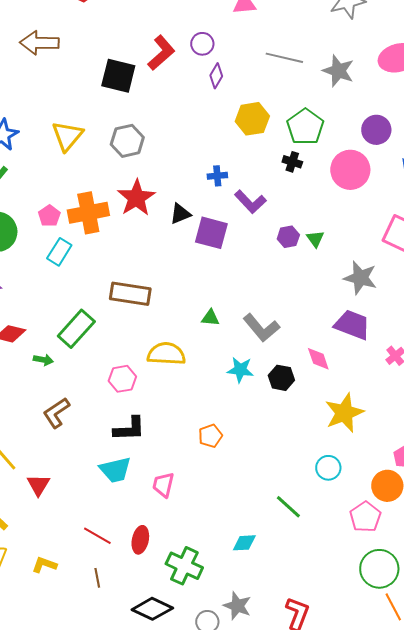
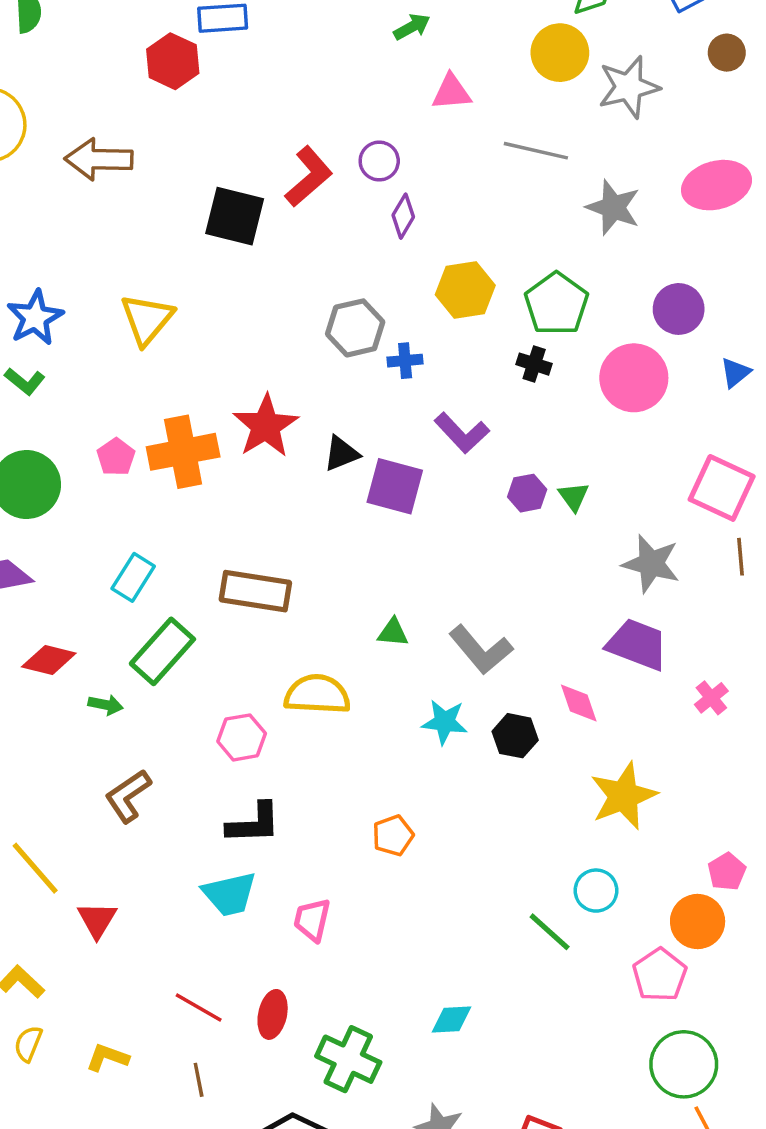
gray line: (284, 58) -> (536, 151), moved
gray hexagon: (127, 141) -> (355, 328), moved
blue cross: (217, 176) -> (405, 361), moved
cyan rectangle: (59, 252) -> (133, 577), moved
green line: (288, 507) -> (550, 932), moved

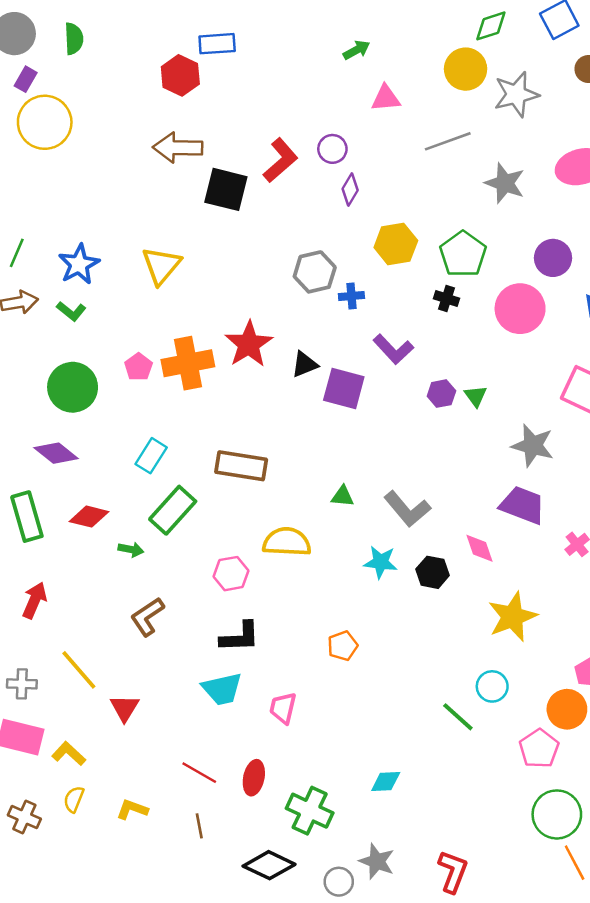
gray line: (536, 151) -> (448, 141), turned -33
brown arrow: (99, 159) -> (178, 148), moved

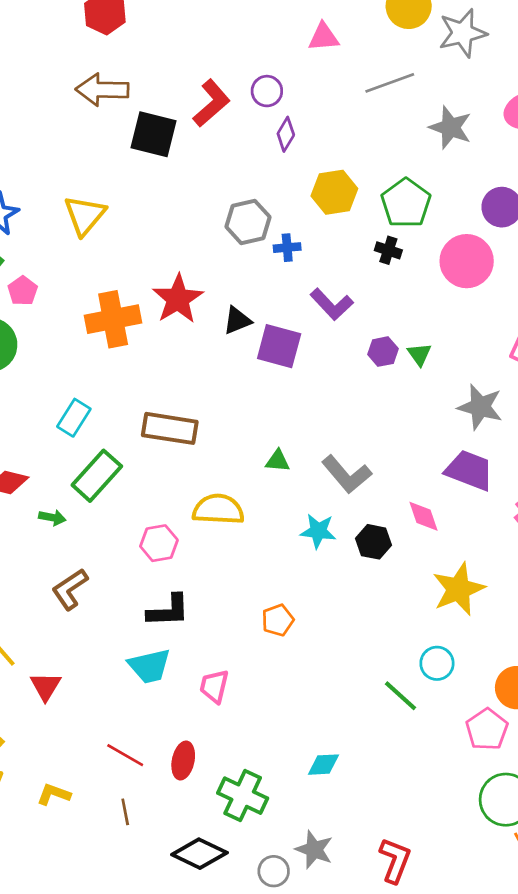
pink pentagon: (138, 367) -> (23, 291), moved

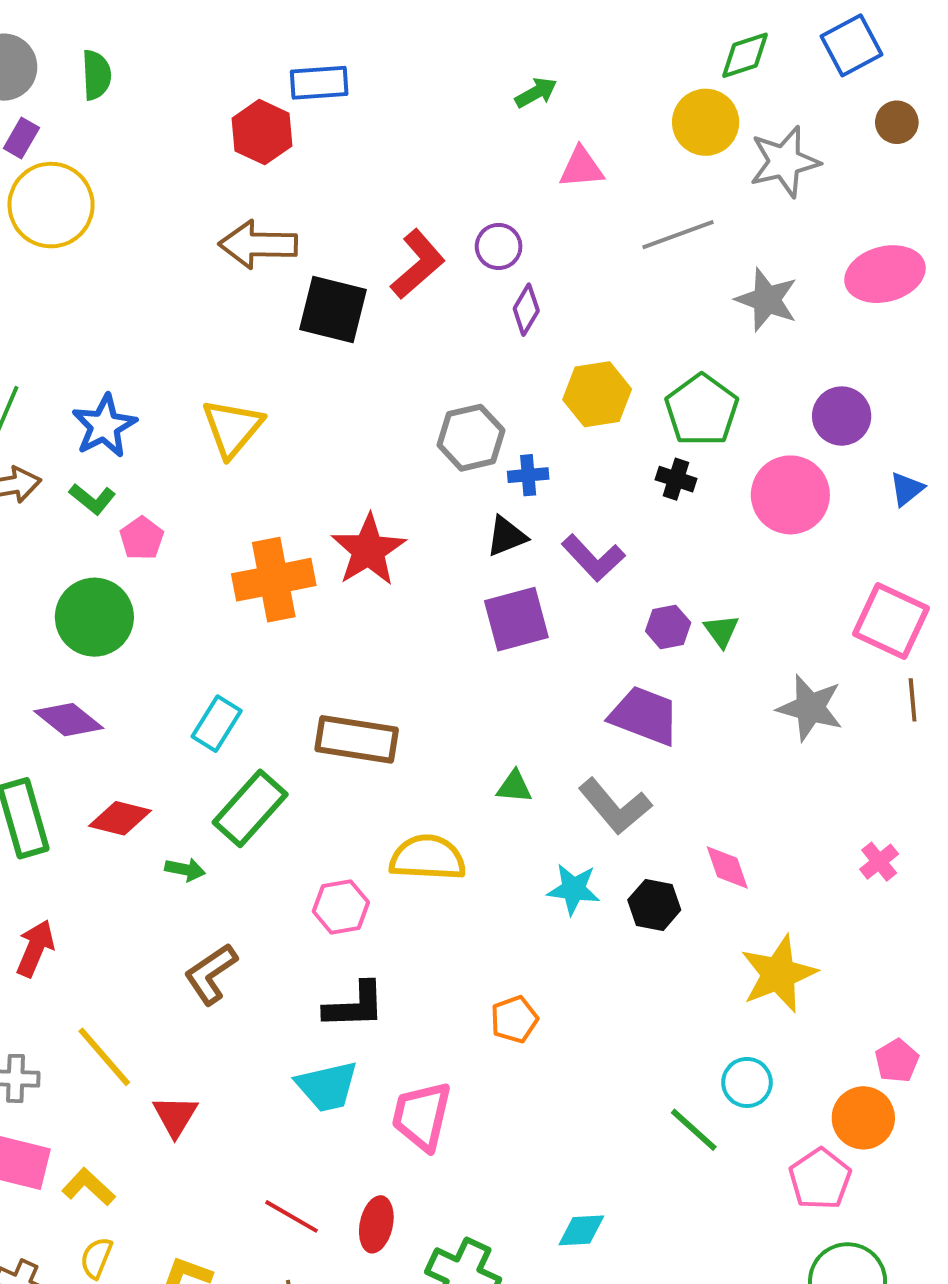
black triangle: (237, 320) -> (506, 536), moved
purple square: (279, 346) -> (516, 619), turned -30
purple trapezoid: (469, 470) -> (644, 716), moved
pink trapezoid: (214, 686) -> (422, 1116), size x1.4

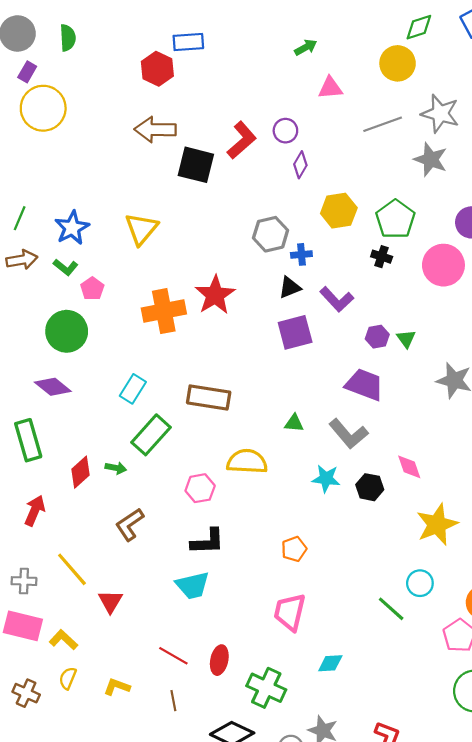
gray star: (784, 162) -> (440, 114), moved, turned 30
red diamond: (120, 818) -> (81, 472), moved, turned -56
pink trapezoid: (422, 1116) -> (290, 612), moved

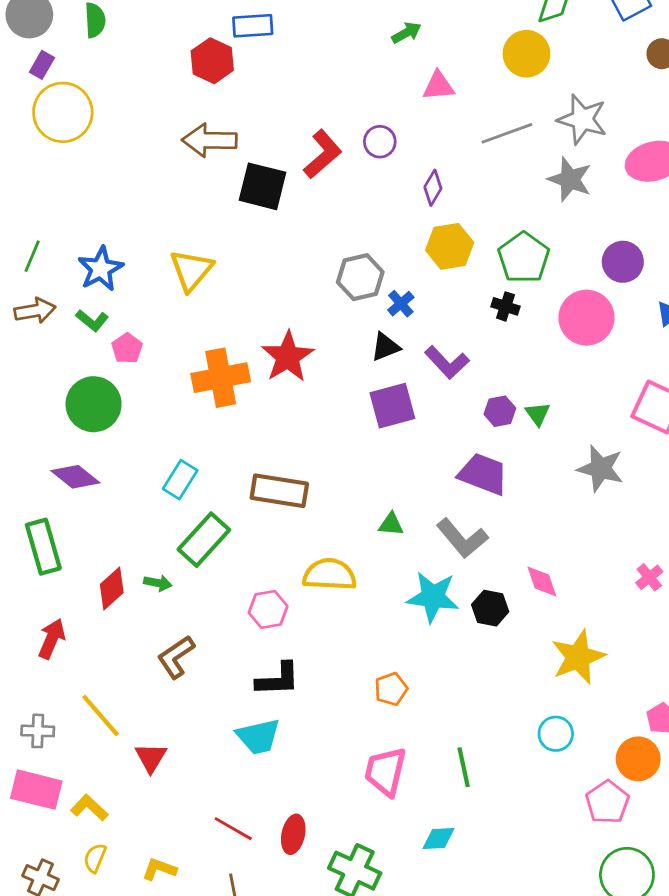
purple diamond: (300, 165) -> (433, 188), moved
blue cross: (301, 254) -> (401, 304), turned -36
cyan star: (326, 479) -> (433, 597), size x1.4
green line: (391, 609) -> (464, 767), moved, turned 36

